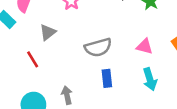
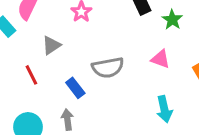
pink triangle: (145, 46) -> (160, 59), moved
blue rectangle: (107, 78) -> (75, 88), moved, turned -36

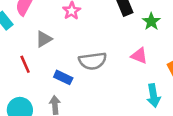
blue rectangle: (75, 88) -> (63, 77), turned -30
cyan arrow: (164, 109) -> (153, 96), moved

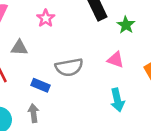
gray triangle: (44, 39) -> (19, 48), turned 36
cyan arrow: (153, 96) -> (117, 100), moved

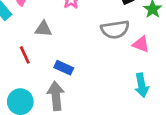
gray semicircle: (69, 67) -> (115, 29), moved
gray arrow: (34, 113) -> (56, 96), size x1.5

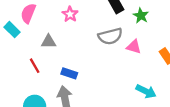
cyan arrow: (142, 85) -> (146, 91), moved, turned -48

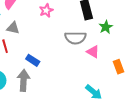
gray triangle: (48, 42) -> (13, 28), moved

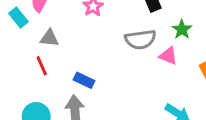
green star: (106, 27) -> (182, 29), moved

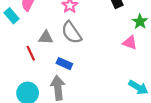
gray triangle: (49, 38) -> (46, 37), moved
gray semicircle: (140, 39) -> (71, 33), moved, turned 65

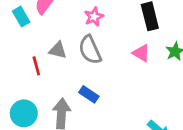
pink triangle: (130, 43) -> (141, 53), moved
blue rectangle: (64, 64) -> (89, 94), moved

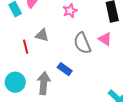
gray semicircle: (90, 50) -> (82, 43), moved

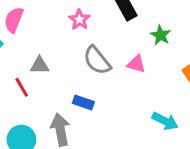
pink star: (70, 11) -> (79, 20), moved
pink triangle: (105, 39) -> (136, 64), moved

